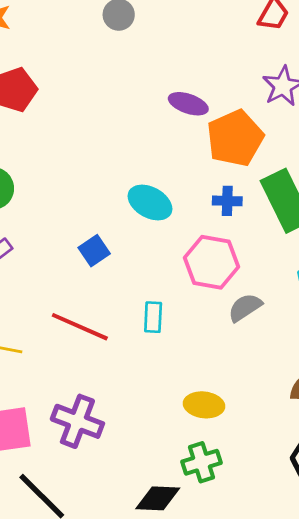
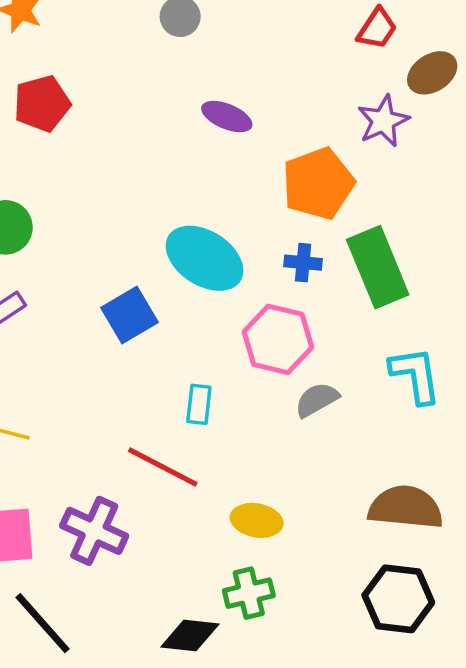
purple ellipse: (188, 104) -> (227, 117), moved
cyan ellipse: (150, 202) -> (205, 258), size x1.4
blue square: (94, 251) -> (130, 315), size x1.4
red line: (80, 327) -> (163, 467), moved

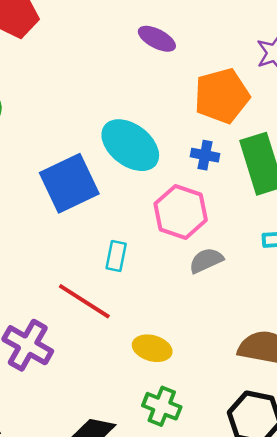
blue square: (130, 315) -> (69, 183), size x1.4
green cross: (249, 593) -> (162, 406), moved, turned 30

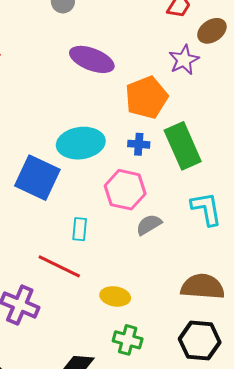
purple ellipse: (157, 39) -> (92, 59), size x1.5
cyan ellipse: (130, 145) -> (81, 143), turned -39
blue square: (69, 183) -> (37, 178), turned -33

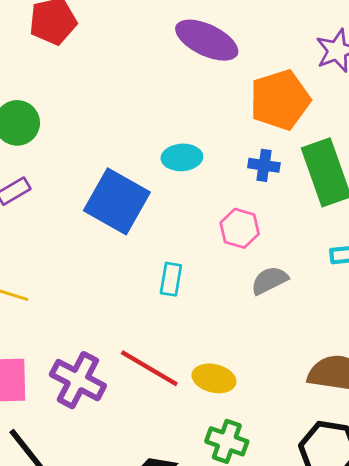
cyan ellipse: (81, 143) -> (182, 157), size x0.6
pink hexagon: (125, 190) -> (240, 228), size x0.7
red line: (59, 266) -> (149, 368), moved

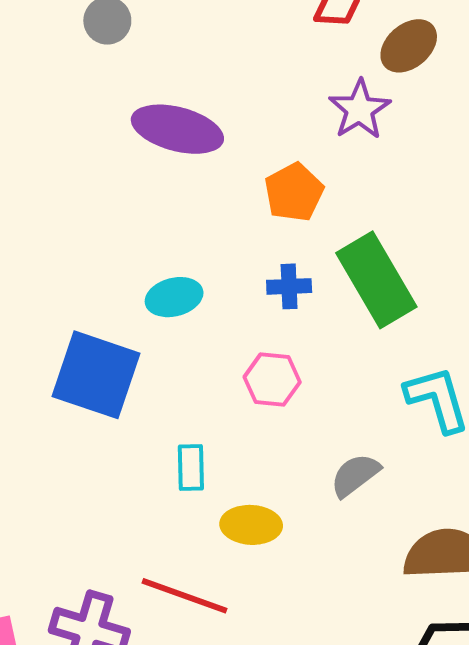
orange pentagon: (280, 100) -> (294, 192), size x0.7
gray semicircle: (269, 280) -> (355, 475), moved
yellow ellipse: (214, 378) -> (251, 525), moved

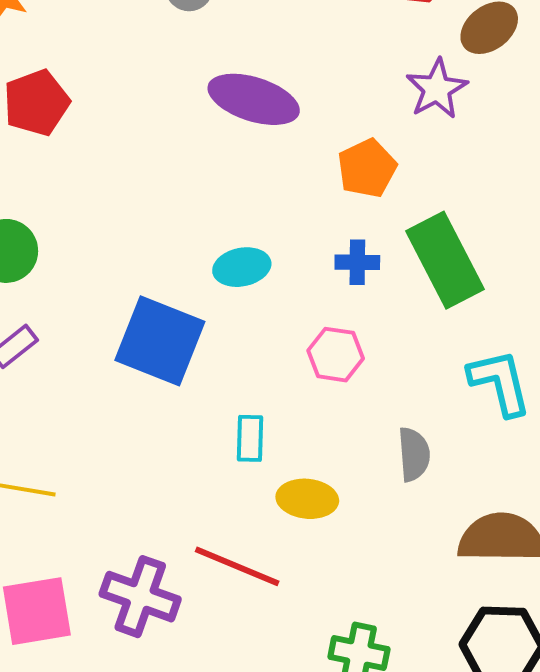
gray semicircle: (355, 475) -> (414, 454), turned 120

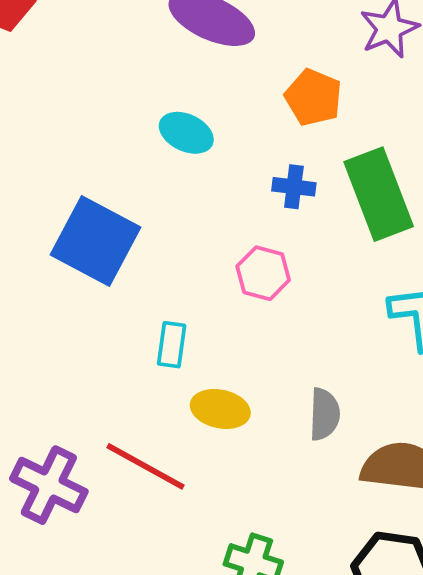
orange pentagon: (367, 168) -> (313, 97), turned -30
cyan ellipse: (242, 267) -> (186, 133), moved, turned 30
gray semicircle: (414, 454) -> (324, 414), moved

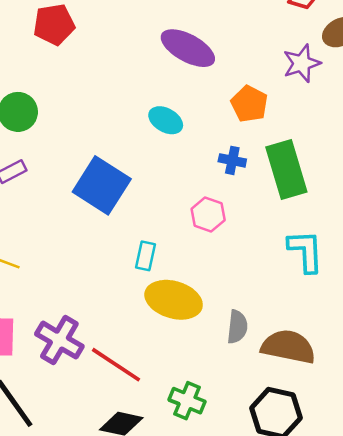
yellow ellipse: (220, 409) -> (174, 300), size x1.5
gray semicircle: (324, 414) -> (237, 327), moved
red line: (145, 466) -> (116, 365), moved

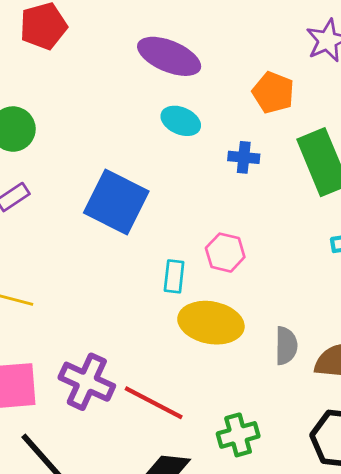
purple ellipse: (188, 48) -> (169, 56), moved
blue cross: (232, 160) -> (244, 157), moved
pink hexagon: (208, 215) -> (225, 253), moved
green cross: (187, 401) -> (238, 435), turned -32

